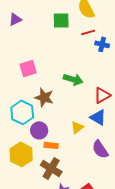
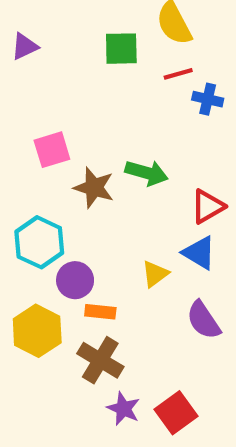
brown star: (44, 97) -> (94, 188), moved

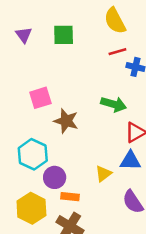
purple triangle: (25, 47) -> (24, 35), turned -42
green square: (121, 49) -> (64, 35), moved
green arrow: (147, 173) -> (114, 104), moved
blue triangle: (199, 253) -> (130, 161), turned -30

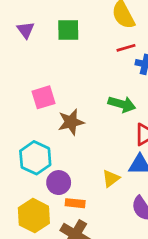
brown star: (66, 121) -> (71, 122), turned -30

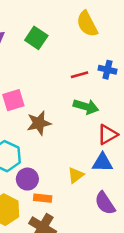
green square: (68, 30) -> (36, 38), turned 35
red line: (126, 48) -> (80, 75), moved

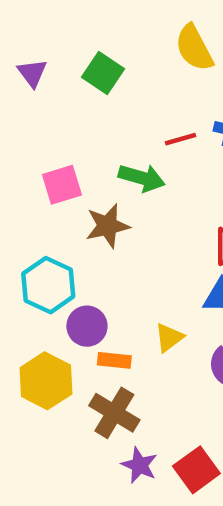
green arrow: (86, 107) -> (142, 178), moved
yellow triangle: (76, 175) -> (169, 338), moved

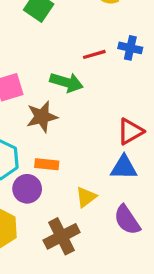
orange rectangle: (114, 360) -> (47, 164), moved
brown cross: (114, 413) -> (62, 236), moved, turned 32

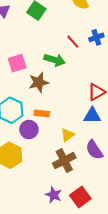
blue cross: (130, 48) -> (96, 37), turned -32
red line: (94, 54) -> (73, 42), turned 64
brown cross: (62, 236) -> (64, 161), moved

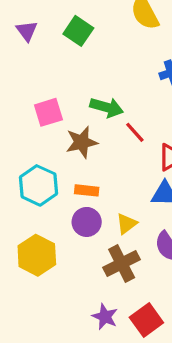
red line: (73, 42) -> (135, 132), moved
purple circle: (29, 130) -> (87, 222), moved

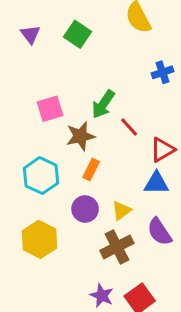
green arrow: (107, 107) -> (103, 104), turned 108
orange rectangle: (87, 190) -> (91, 169), moved, turned -70

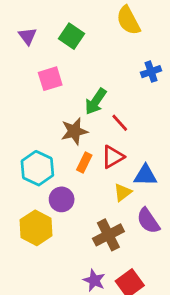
pink square: (50, 109) -> (50, 79), moved
red triangle: (163, 150) -> (113, 157), moved
purple circle: (85, 209) -> (62, 199), moved
yellow triangle: (121, 210) -> (123, 192), moved

